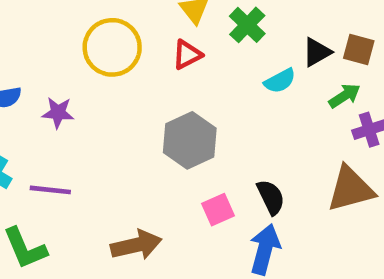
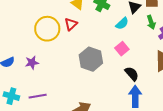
red triangle: (187, 55) -> (71, 24), moved
green arrow: (345, 96) -> (151, 22), turned 120
pink square: (218, 210) -> (122, 49), moved

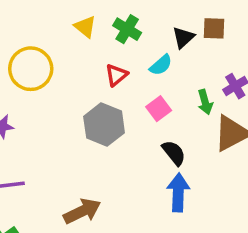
green arrow: (151, 22) -> (205, 102), moved
red triangle: (71, 24) -> (116, 75), moved

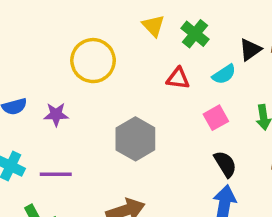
red triangle: (116, 75) -> (178, 78), turned 40
gray hexagon: (104, 125) -> (135, 139), moved

